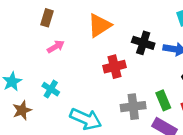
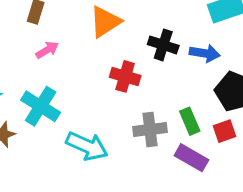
red cross: (114, 67) -> (125, 76), turned 30
cyan cross: (51, 89) -> (41, 106), size x1.6

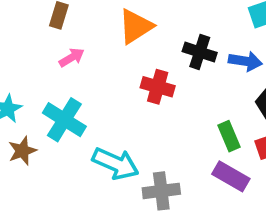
gray cross: (150, 129) -> (161, 191), moved

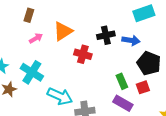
orange triangle: (136, 26) -> (63, 31), moved
black cross: (200, 52) -> (106, 35), turned -30

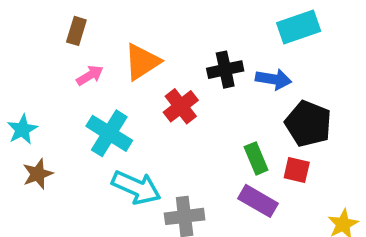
red cross: (83, 54) -> (181, 106), turned 36
cyan cross: (32, 72) -> (109, 133), moved
red square: (143, 87) -> (297, 170), turned 32

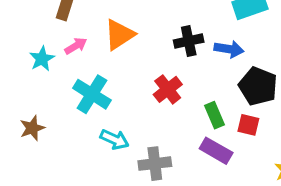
red cross: (181, 106) -> (168, 89), moved
cyan star: (22, 129) -> (42, 59), moved
cyan arrow: (136, 187) -> (115, 139), size x0.7

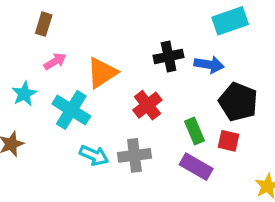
orange triangle: (119, 35) -> (102, 73), moved
cyan star: (42, 59) -> (24, 94), moved
gray cross: (155, 164) -> (134, 155), moved

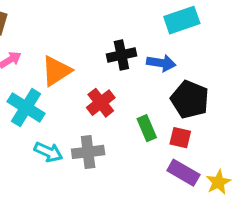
purple rectangle: (196, 167) -> (183, 173), moved

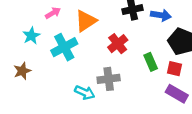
cyan cross: (26, 107) -> (64, 47), turned 30
cyan arrow: (48, 152) -> (85, 93), moved

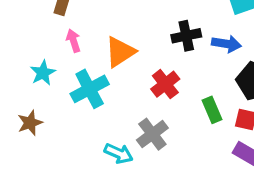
pink arrow: (53, 13) -> (73, 41), turned -77
gray cross: (109, 79) -> (152, 134), turned -30

